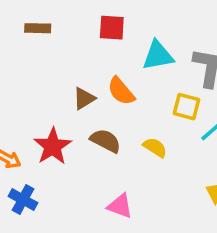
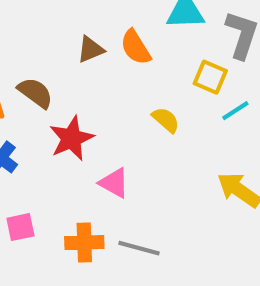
brown semicircle: (106, 141) -> (35, 93), moved
red star: (53, 146) -> (71, 138), moved

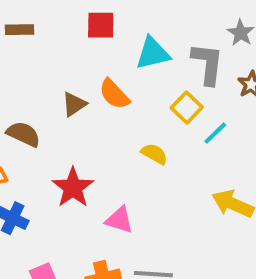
yellow square: (210, 77) -> (187, 108), turned 32
brown semicircle: (35, 93) -> (23, 134), moved

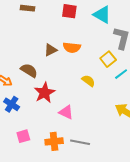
cyan triangle: (153, 53) -> (102, 15), moved, turned 36
orange semicircle: (114, 94) -> (72, 47), turned -48
brown semicircle: (23, 134) -> (29, 70), moved

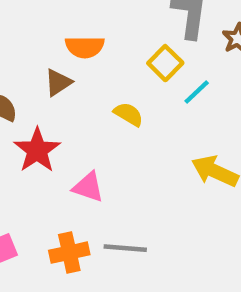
brown triangle: (51, 50) -> (58, 82), moved

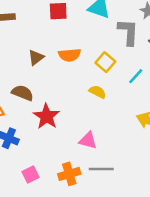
yellow square: (165, 63) -> (105, 62), moved
brown triangle: (58, 82) -> (36, 58), moved
pink triangle: (88, 187) -> (88, 140), moved

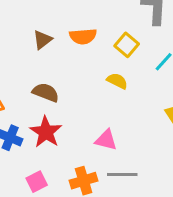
brown semicircle: (22, 93) -> (46, 92), moved
red star: (46, 116) -> (46, 132), moved

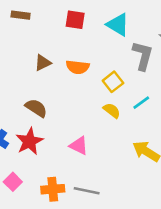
yellow semicircle: (117, 81) -> (112, 111), moved
pink triangle: (106, 140) -> (79, 146), moved
pink square: (37, 182) -> (13, 182), turned -30

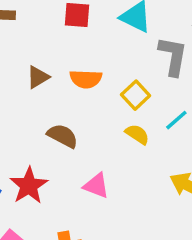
brown semicircle: (36, 108) -> (63, 136), moved

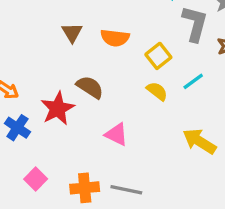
brown triangle: (38, 77) -> (72, 33), turned -35
red star: (29, 186) -> (58, 109), moved

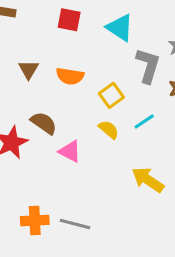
pink triangle: (116, 134) -> (70, 151), moved

